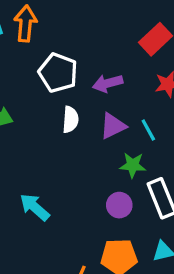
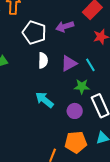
purple arrow: (108, 83) -> (65, 26), moved
cyan arrow: (35, 207) -> (44, 100), moved

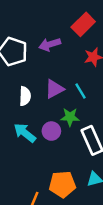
white semicircle: (43, 60) -> (25, 96), moved
purple circle: (75, 111) -> (51, 131), moved

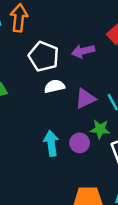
white semicircle: (25, 96) -> (54, 86), moved, turned -108
cyan arrow: (25, 133) -> (51, 143), turned 40

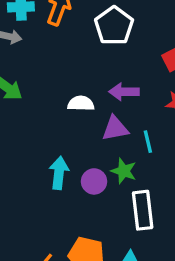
purple arrow: (83, 51) -> (124, 92), moved
white pentagon: (44, 56) -> (114, 26), moved

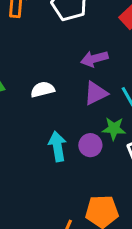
white semicircle: (81, 103) -> (43, 89), moved

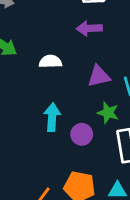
purple arrow: (94, 59) -> (89, 28), moved
purple circle: (90, 145) -> (82, 134), moved

